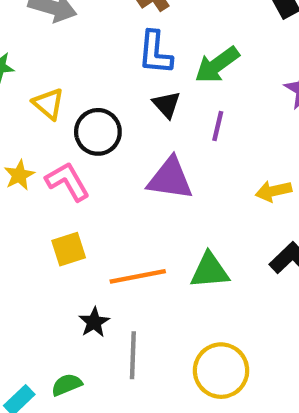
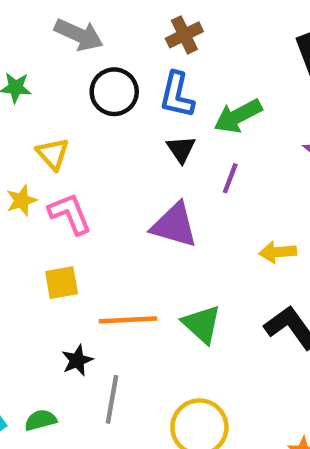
yellow triangle: (48, 104) -> (53, 154), moved
black circle: (98, 132) -> (114, 92), moved
green triangle: (210, 271) -> (202, 324), turned 39

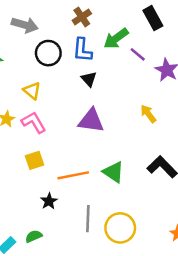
green arrow: (238, 116) -> (116, 38), moved
yellow triangle: (53, 154) -> (32, 91), moved
purple line: (230, 178) -> (138, 54), moved, turned -63
yellow arrow: (278, 252) -> (148, 114), moved, turned 66
gray line: (112, 399) -> (88, 219), moved

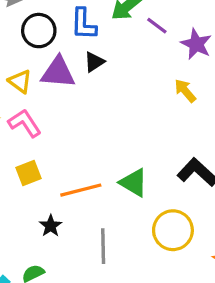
black triangle: (89, 79) -> (94, 62), turned 42
yellow arrow: (148, 114) -> (185, 91), moved
purple triangle: (91, 121) -> (58, 72), moved
yellow circle: (120, 228) -> (173, 230), moved

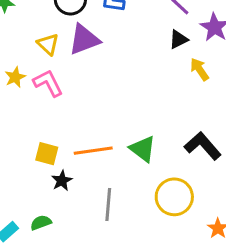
black triangle: (94, 62) -> (179, 39), moved
purple triangle: (58, 72) -> (84, 40), turned -32
yellow square: (29, 173) -> (47, 154), moved, turned 30

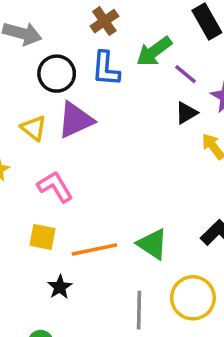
pink L-shape: (48, 83) -> (55, 187), moved
yellow square: (47, 154) -> (42, 237), moved
gray line: (108, 204) -> (139, 310), moved

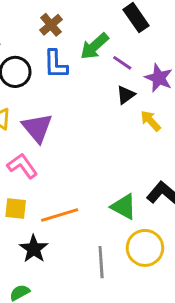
purple triangle: (75, 120) -> (37, 128), moved, turned -40
green triangle: (152, 244) -> (124, 207), moved
black star: (60, 287) -> (34, 249), size x1.4

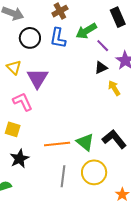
orange line: (60, 215) -> (57, 144), moved

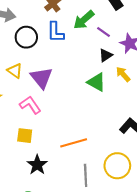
green triangle: (85, 142) -> (96, 82), moved

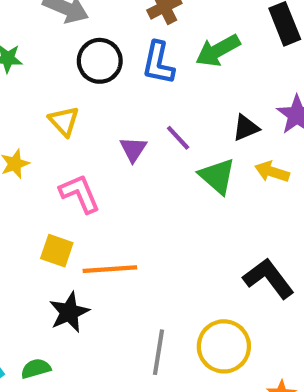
purple line: (104, 32) -> (178, 138), moved
yellow arrow: (123, 74) -> (272, 172), turned -42
purple triangle: (41, 78) -> (133, 149), moved, size x0.6
orange line: (74, 143) -> (110, 269), moved

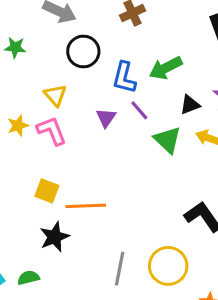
green arrow: (218, 50) -> (166, 68), moved
blue L-shape: (158, 63) -> (124, 78), moved
pink L-shape: (80, 194) -> (52, 131), moved

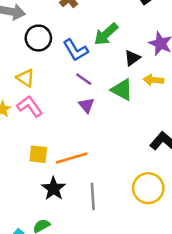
blue L-shape: (124, 78) -> (76, 50), turned -30
purple line: (139, 110) -> (84, 79), moved
purple triangle: (106, 118) -> (86, 105), moved
gray line: (120, 269) -> (93, 197), moved

